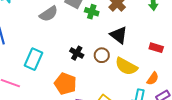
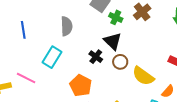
gray semicircle: (49, 14) -> (67, 26), moved, turned -66
black triangle: (119, 35) -> (113, 41), moved

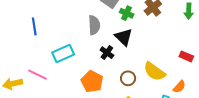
gray semicircle: (67, 26) -> (94, 25), moved
cyan rectangle: (52, 57) -> (63, 54), turned 35
brown circle: (120, 62) -> (128, 78), moved

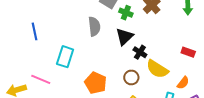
black triangle: (124, 37) -> (124, 37), turned 36
black cross: (107, 53) -> (140, 52), moved
cyan rectangle: (63, 54) -> (65, 57), turned -45

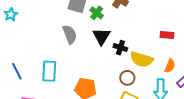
green cross: (126, 13) -> (97, 13), turned 32
blue line: (34, 31) -> (17, 71), moved
brown circle: (131, 77) -> (127, 78), moved

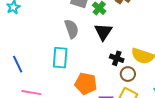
black cross: (120, 48) -> (117, 58), moved
cyan rectangle: (49, 71) -> (60, 58), moved

